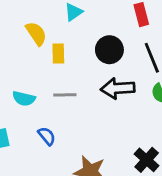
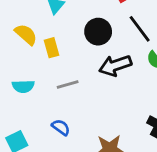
cyan semicircle: (24, 99) -> (23, 86), moved

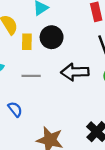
black circle: (98, 32) -> (52, 37), moved

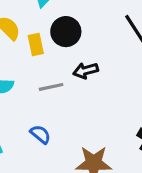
black arrow: (75, 72) -> (86, 71), moved, size x0.7

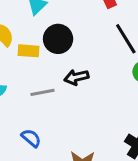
yellow rectangle: (36, 45) -> (28, 51), turned -75

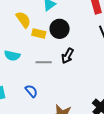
black arrow: (76, 77) -> (67, 56), turned -56

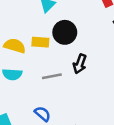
yellow semicircle: (23, 20) -> (15, 46), moved, turned -30

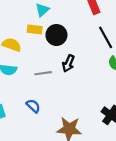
yellow rectangle: (40, 42) -> (35, 29), moved

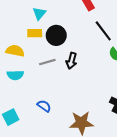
gray line: (43, 73) -> (47, 62), moved

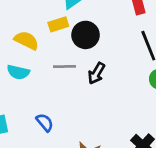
yellow rectangle: (35, 33) -> (58, 24), turned -32

